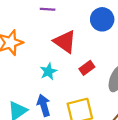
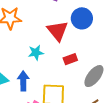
blue circle: (102, 19) -> (82, 18), moved

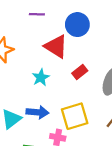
blue arrow: (23, 81) -> (37, 112), turned 114

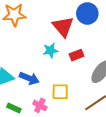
cyan star: (41, 77) -> (50, 50), moved
yellow square: (75, 116) -> (60, 92), size x0.7

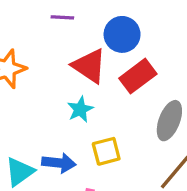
red rectangle: (77, 55) -> (138, 76), moved, size x1.5
yellow square: (60, 92) -> (106, 151), moved

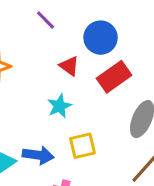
purple line: (62, 17) -> (46, 20), turned 40
red triangle: (89, 66) -> (69, 66), size x0.6

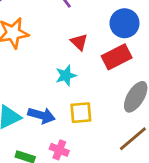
blue circle: (101, 38) -> (125, 23), moved

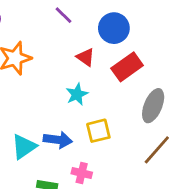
blue circle: (125, 23) -> (114, 28), moved

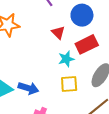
cyan star: (77, 94) -> (66, 59), moved
yellow square: (98, 131) -> (69, 84), moved

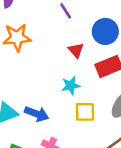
cyan star: (66, 59) -> (71, 86), moved

